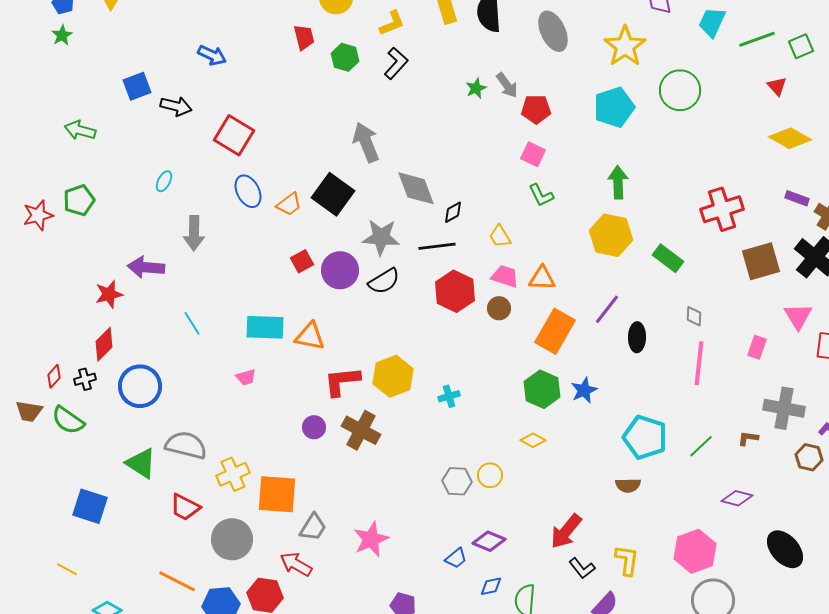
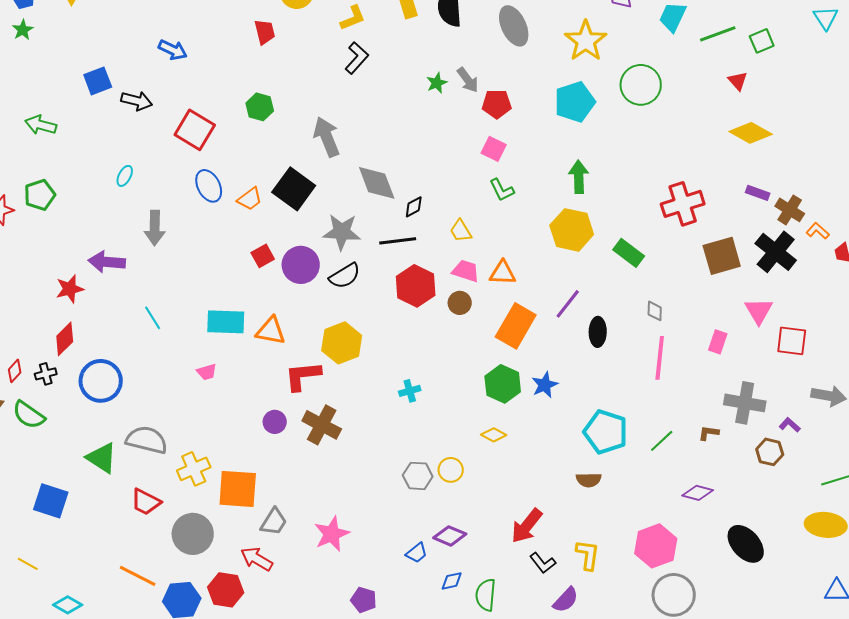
green hexagon: (345, 57) -> (260, 107), moved
yellow hexagon: (393, 376) -> (342, 343), moved

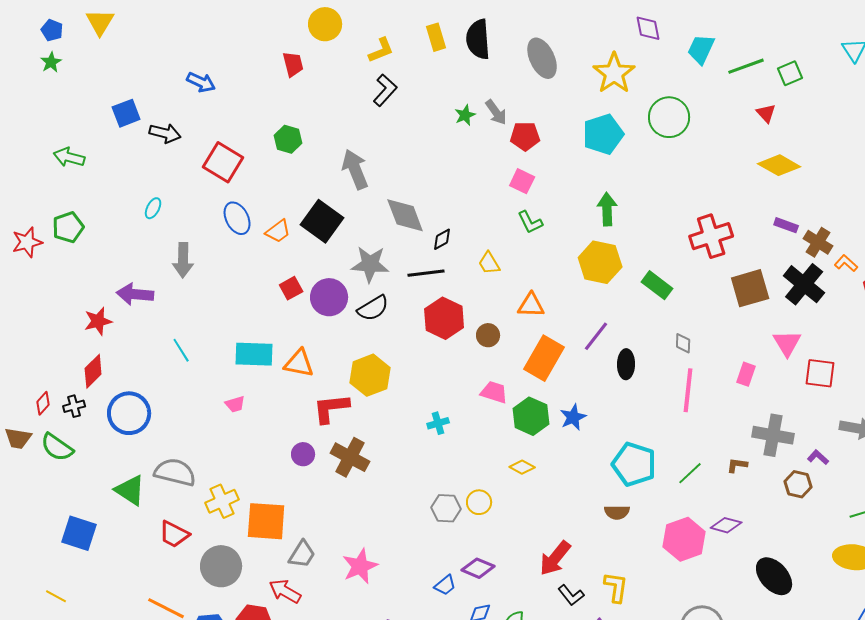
pink trapezoid: (466, 271) -> (494, 392), moved
pink hexagon: (656, 546) -> (684, 539), moved

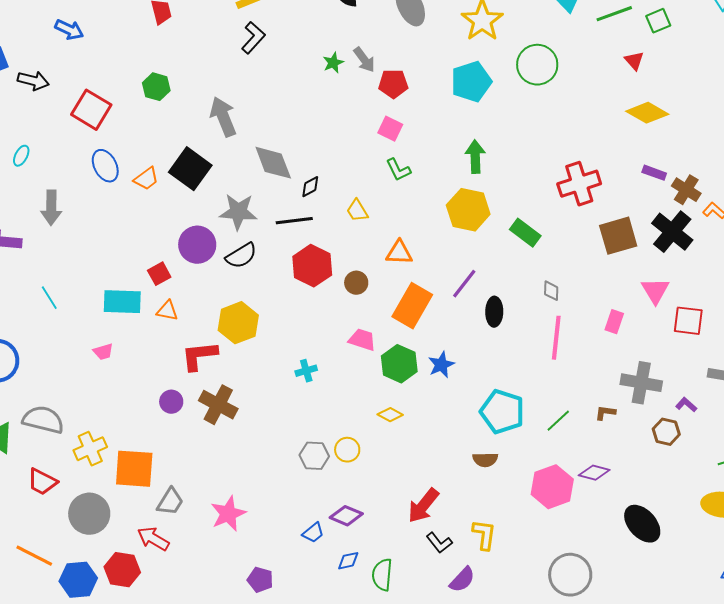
red square: (291, 288) -> (159, 274), moved
orange triangle: (299, 363) -> (167, 311), size x0.7

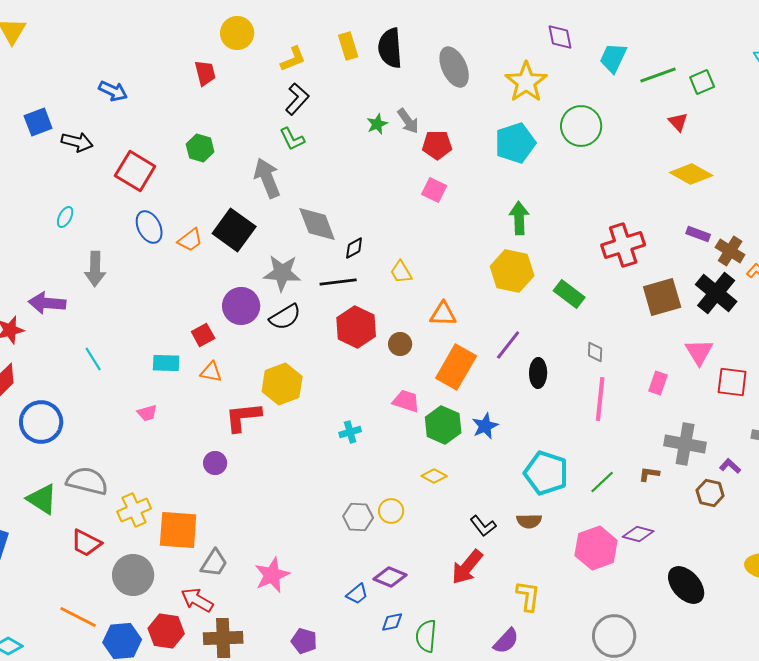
green L-shape: (398, 170) -> (292, 139), moved
cyan rectangle: (122, 302) -> (166, 363), size x0.7
brown cross: (218, 405) -> (223, 638), moved, turned -30
black L-shape: (439, 543) -> (483, 526), moved

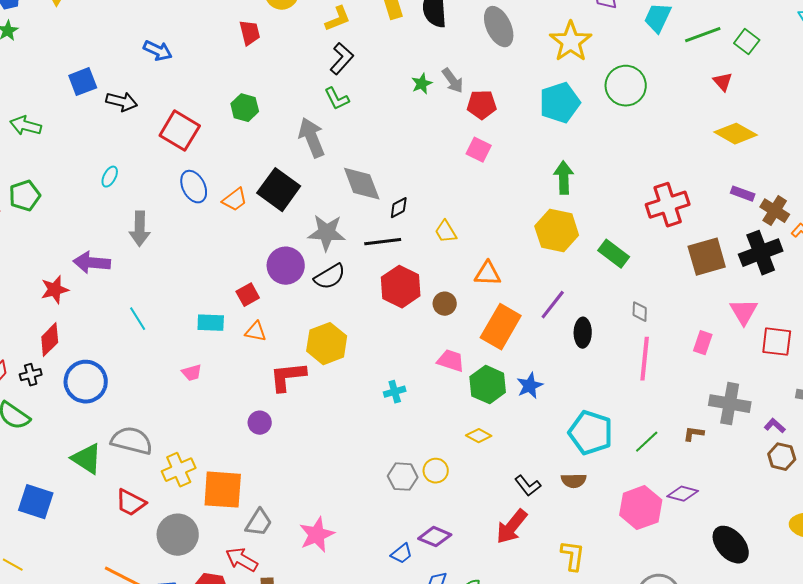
green square: (702, 82) -> (747, 42), turned -30
black cross: (716, 293) -> (761, 253), turned 30
brown hexagon: (710, 493) -> (782, 457), moved

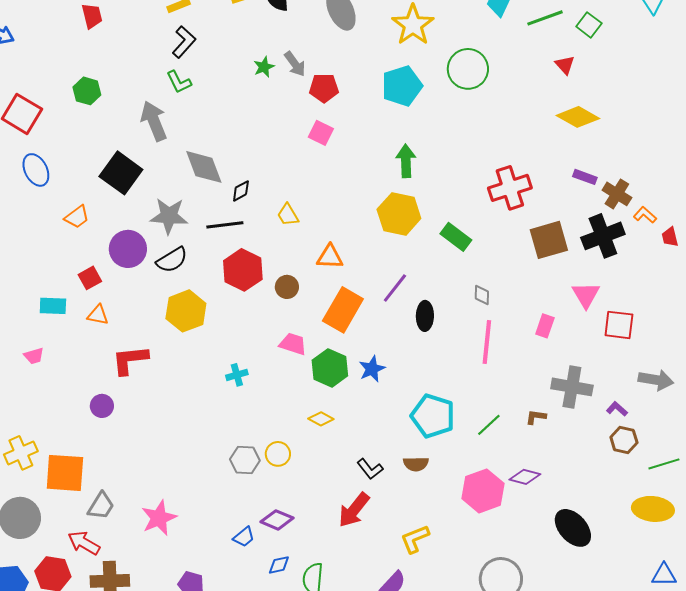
orange trapezoid: (235, 200) -> (77, 217), moved
yellow hexagon: (327, 344) -> (186, 311), moved
yellow L-shape: (573, 556) -> (415, 539), turned -120

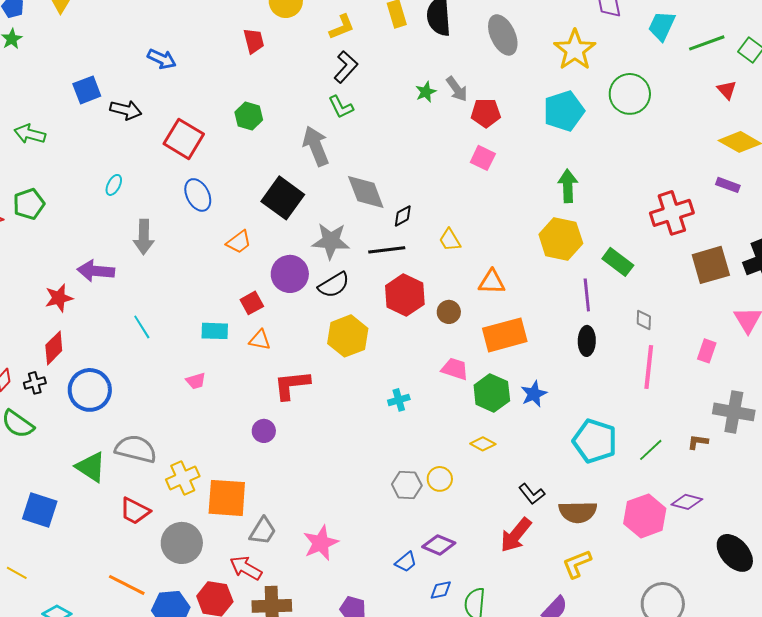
purple rectangle: (585, 177) -> (728, 185), moved
purple line: (395, 288) -> (587, 295), moved, turned -44
orange rectangle: (343, 310) -> (505, 335), turned 45
brown semicircle: (416, 464) -> (578, 512), moved, size x1.5

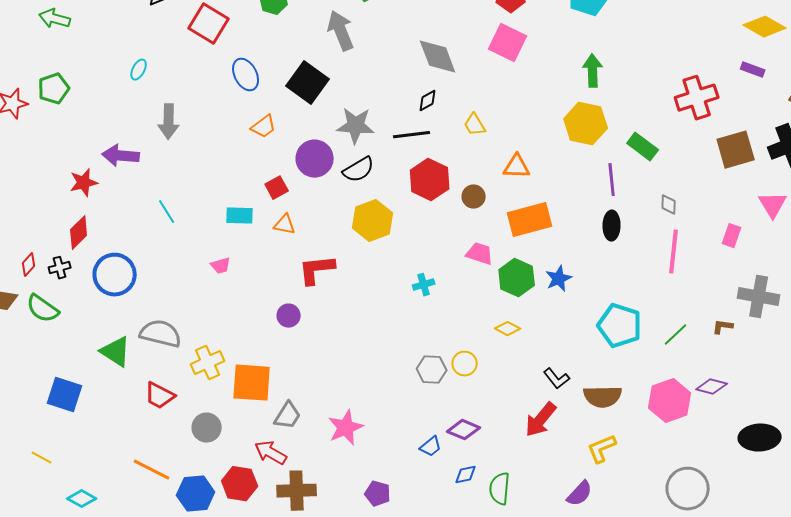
pink square: (483, 158) -> (508, 43), size x1.5
gray diamond: (366, 192) -> (438, 57), moved
blue ellipse: (198, 195) -> (246, 75), moved
gray circle: (182, 543) -> (207, 428), size x0.7
black ellipse: (735, 553) -> (760, 438), turned -51

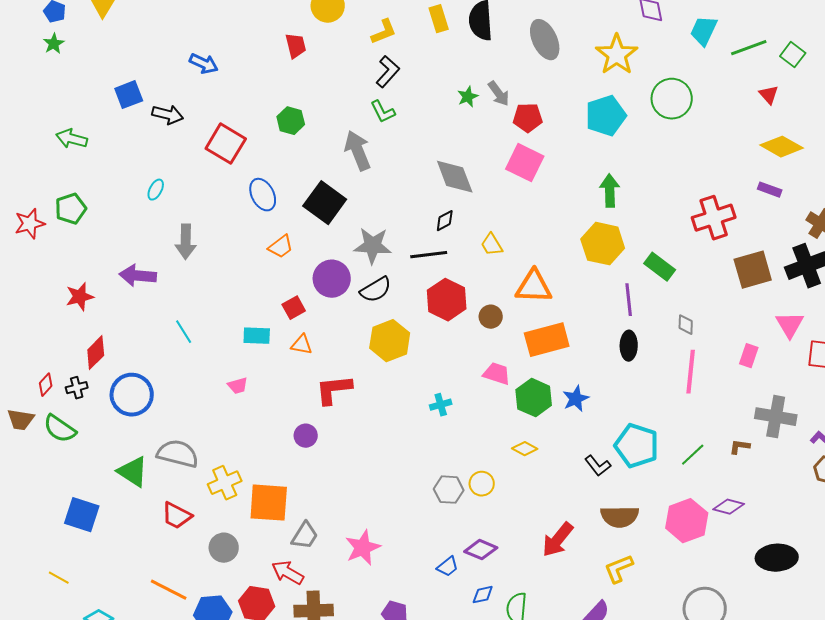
orange triangle: (517, 167) -> (534, 287), size x1.4
red star: (84, 183) -> (80, 297), moved
black L-shape: (557, 379) -> (598, 466), moved

